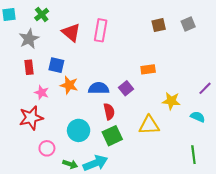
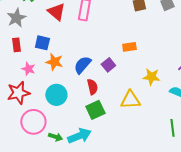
blue semicircle: (99, 88) -> (82, 65), turned -48
cyan circle: (79, 130) -> (56, 95), moved
pink circle: (47, 148) -> (33, 122), size x1.6

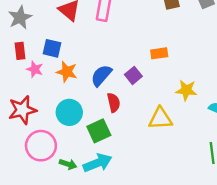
pink star: (28, 69) -> (35, 69), moved
green square: (95, 110) -> (99, 131), moved

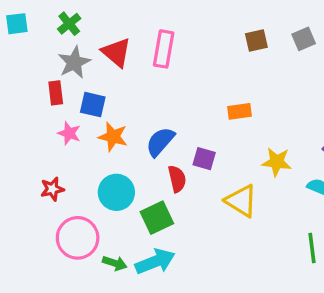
gray star: (20, 18) -> (74, 62), moved
red rectangle: (20, 51) -> (56, 93), moved
purple square: (133, 75) -> (204, 159), moved, turned -35
red star: (22, 110) -> (52, 189), size x0.6
yellow triangle: (160, 119) -> (241, 201), turned 35

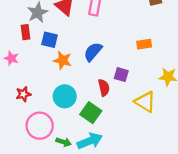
pink star: (69, 133) -> (11, 58), moved
blue semicircle: (160, 142) -> (93, 52), moved
green square: (157, 218) -> (91, 113), turned -30

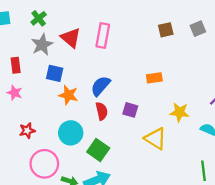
red rectangle: (26, 32) -> (16, 65), moved
red semicircle: (104, 88) -> (102, 111), moved

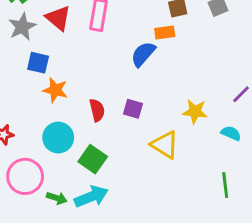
orange rectangle: (154, 78) -> (165, 32), moved
blue semicircle: (100, 86) -> (143, 54), moved

